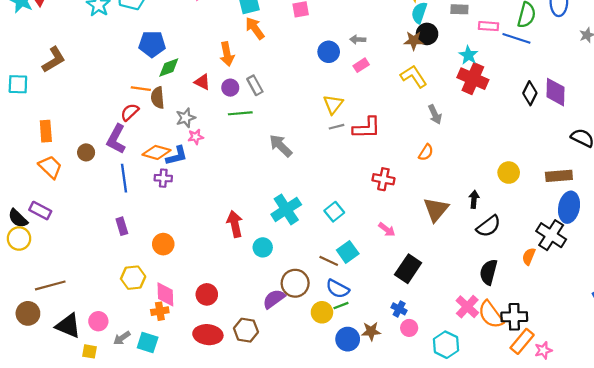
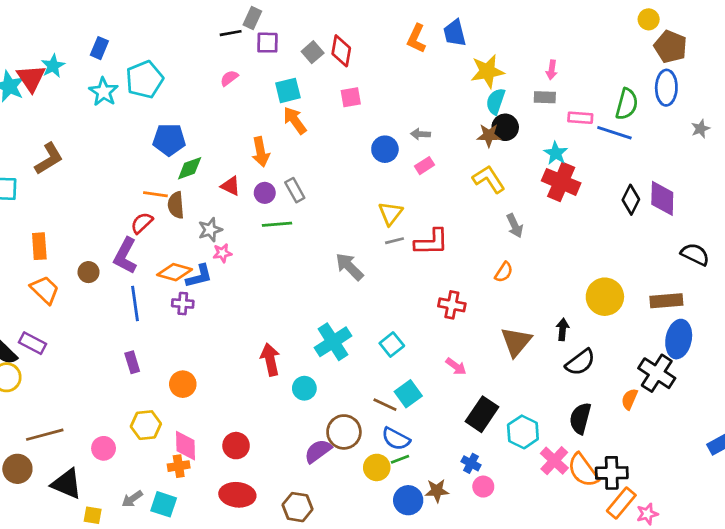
gray arrow: (281, 146) -> (349, 267), moved
yellow circle: (509, 173) -> (605, 297), size x1.4
pink circle: (98, 321) -> (104, 448), moved
brown hexagon: (246, 330) -> (298, 507), moved
cyan hexagon: (446, 345) -> (523, 432), moved

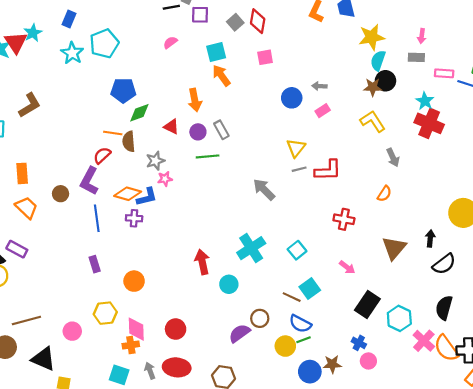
brown circle: (344, 432) -> (260, 318), size x0.7
gray arrow: (132, 499) -> (150, 371), moved, turned 105

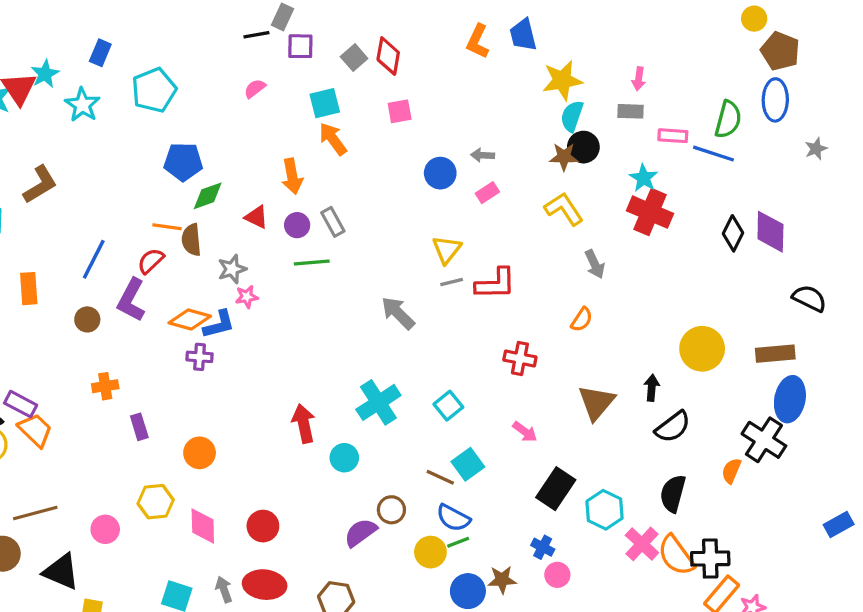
cyan star: (72, 53) -> (82, 105), moved
orange trapezoid: (26, 208) -> (35, 430), moved
blue line: (97, 218) -> (94, 259), moved, turned 35
orange cross: (131, 345) -> (105, 386), moved

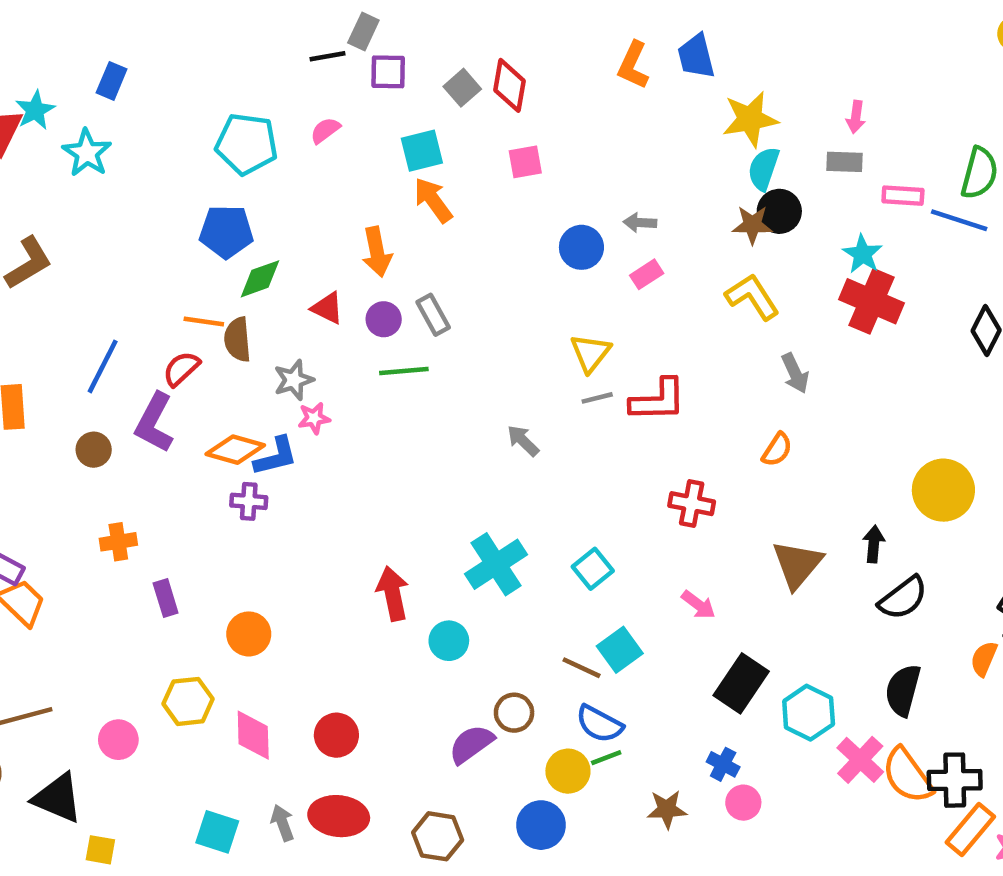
cyan pentagon: (154, 90) -> (246, 144), moved, turned 30
gray arrow: (398, 313) -> (523, 441), size x0.7
blue circle: (468, 591) -> (541, 825), moved

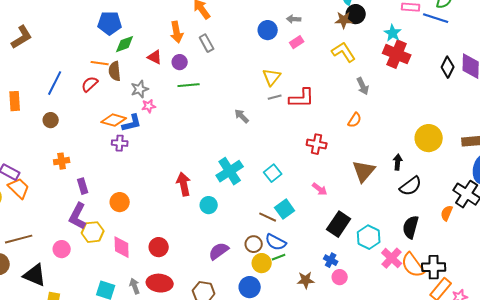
gray rectangle: (433, 315) -> (207, 43), moved
purple L-shape: (154, 423) -> (78, 216), moved
brown circle: (514, 713) -> (254, 244), moved

